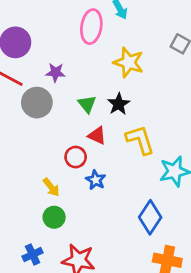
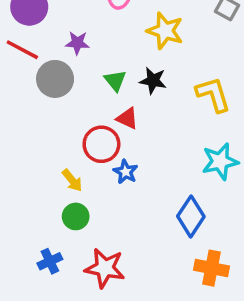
black star: (119, 104) -> (153, 81), turned -30
yellow L-shape: (140, 140) -> (213, 94), moved
red circle: (76, 157) -> (101, 144), size x1.4

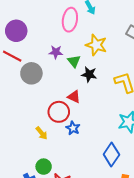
purple star: (77, 43) -> (56, 52), moved
green triangle: (115, 81) -> (74, 61), moved
green circle: (76, 216) -> (44, 167), moved

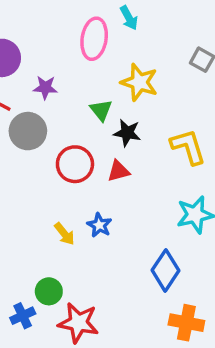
purple star: (56, 52) -> (45, 88), moved
red triangle: (74, 97) -> (118, 171), moved, turned -40
red circle: (59, 112) -> (75, 164), moved
yellow arrow: (42, 133) -> (64, 234), moved

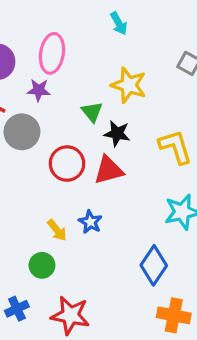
pink ellipse: (94, 39) -> (52, 53), moved
red triangle: (118, 171) -> (109, 170), size x1.4
green circle: (49, 291) -> (42, 265), moved

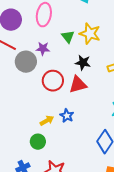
purple star: (39, 90) -> (43, 49), moved
green triangle: (92, 112) -> (68, 37), moved
yellow arrow: (57, 230) -> (47, 121), turned -80

